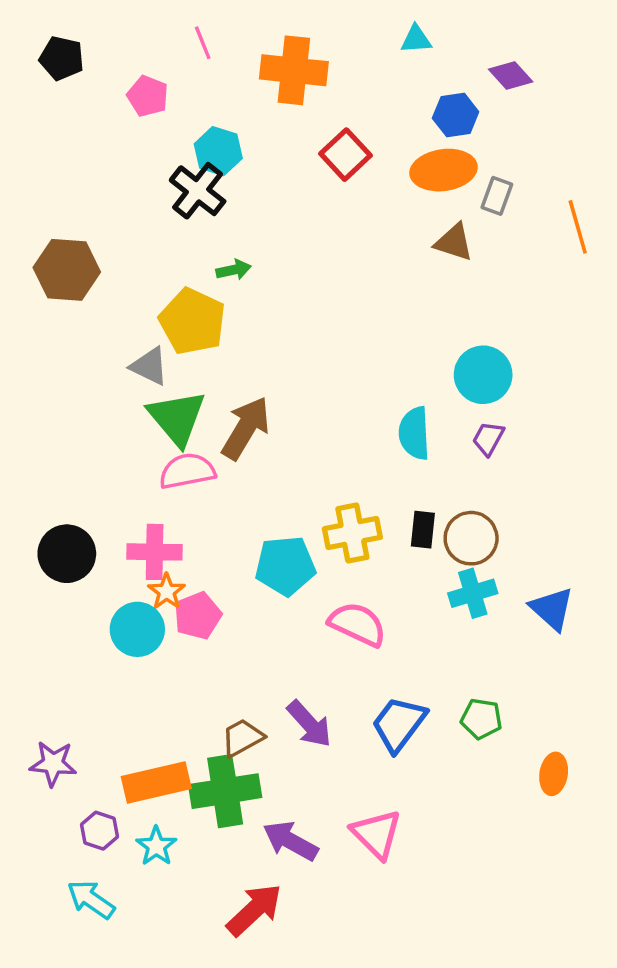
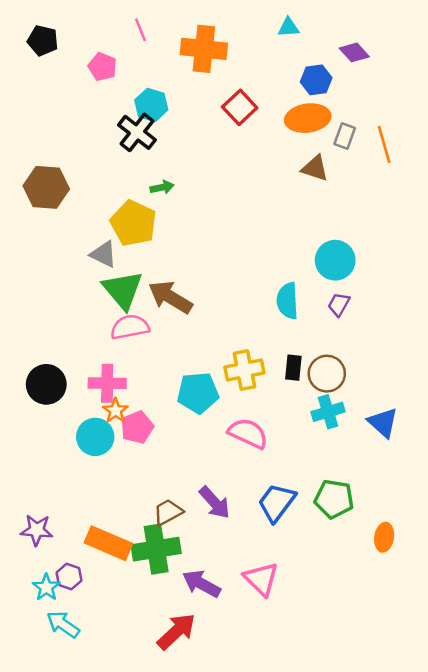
orange line: (578, 227) -> (384, 144), moved
brown arrow: (246, 428) -> (170, 297), turned -90
green pentagon: (481, 719) -> (334, 499), size x1.4
orange rectangle: (156, 782) -> (108, 543), turned 36
cyan star: (156, 846) -> (46, 587), moved

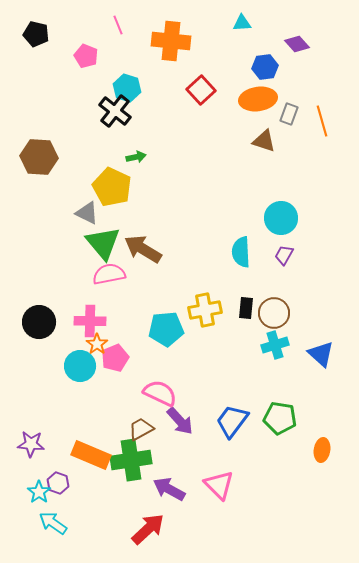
pink semicircle: (248, 433) -> (160, 393), moved

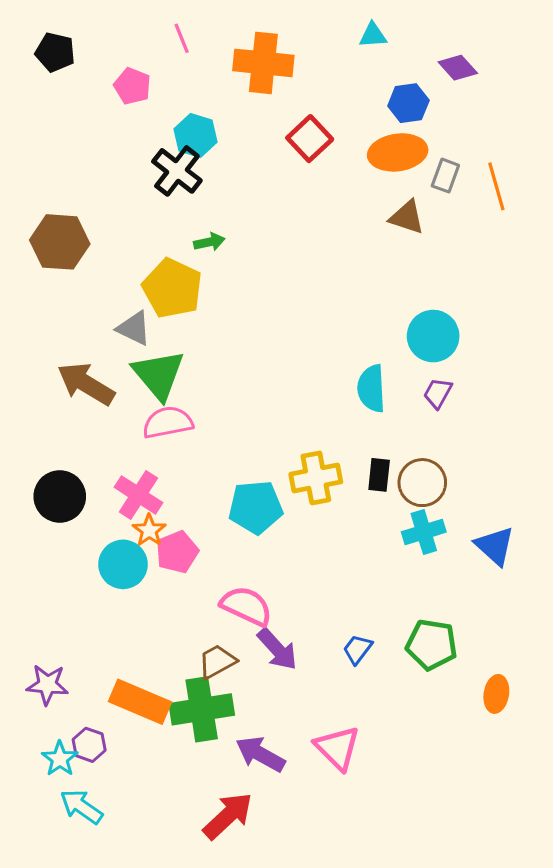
brown arrow: (143, 249) -> (86, 384), moved
pink cross: (90, 321) -> (138, 495), turned 32
blue trapezoid: (232, 421) -> (357, 649), size x0.6

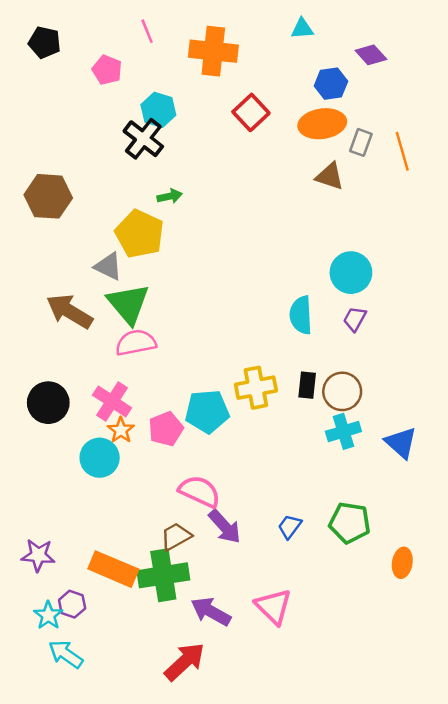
pink pentagon: (177, 552) -> (166, 429), moved

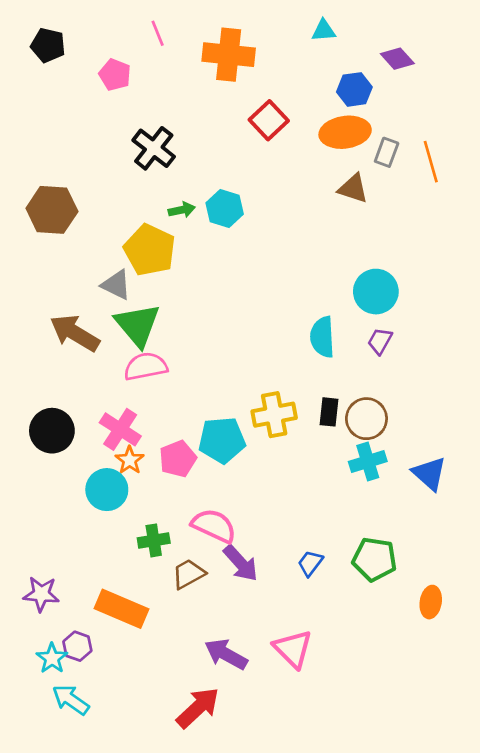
cyan hexagon: (158, 110) -> (225, 209), moved
green cross: (163, 575) -> (154, 540), moved, size x0.6

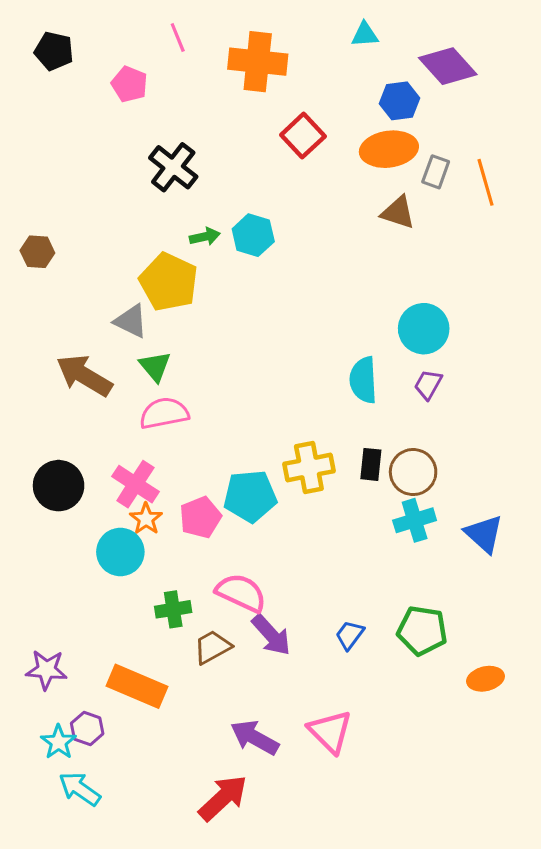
purple diamond: (397, 59) -> (448, 66), size x1.5
brown hexagon: (52, 210) -> (37, 252), moved, size x0.6
green triangle: (138, 325) -> (155, 366), size x0.6
orange ellipse: (431, 602) -> (486, 679), turned 68

